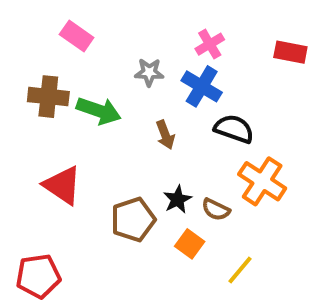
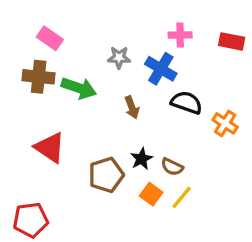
pink rectangle: (77, 36) -> (50, 38), moved
pink cross: (210, 44) -> (180, 35), moved, turned 30
orange cross: (262, 181) -> (225, 123), moved, size x0.7
yellow line: (240, 270) -> (182, 197), moved

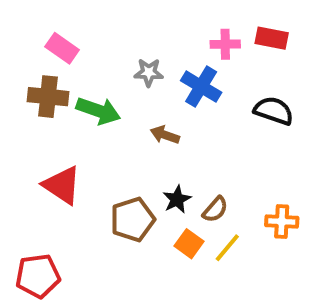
red rectangle: (232, 41) -> (272, 38), moved
black semicircle: (187, 103) -> (274, 111), moved
brown arrow: (132, 107) -> (165, 135), turned 130
orange cross: (225, 123) -> (282, 222), moved, turned -30
brown semicircle: (172, 167) -> (215, 209), turned -75

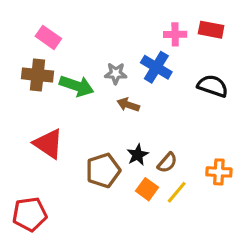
gray star: (149, 72) -> (116, 73), moved

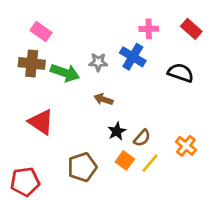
red rectangle: (211, 30) -> (191, 29), moved, turned 30
brown arrow: (128, 105) -> (104, 99), moved
brown pentagon: (103, 170) -> (82, 167), moved
orange cross: (219, 172) -> (186, 146), turned 36

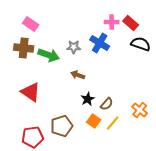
red rectangle: (191, 29) -> (131, 23), moved
black semicircle: (181, 73) -> (141, 44), moved
red pentagon: (25, 182) -> (33, 137), moved

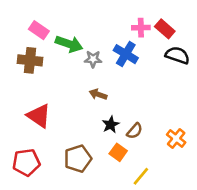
green arrow: (49, 55) -> (69, 44), moved
yellow line: (113, 123) -> (141, 176), moved
red pentagon: (33, 137) -> (26, 162), moved

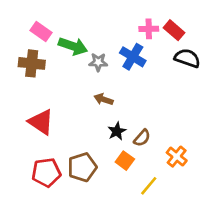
orange cross: (176, 138) -> (177, 157), moved
red pentagon: (26, 162) -> (46, 172), moved

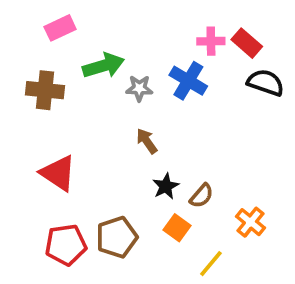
pink rectangle: (41, 32) -> (60, 28), moved, turned -60
green arrow: (73, 46) -> (103, 66), turned -36
brown arrow: (104, 99) -> (147, 141), turned 36

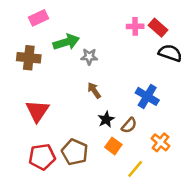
blue cross: (188, 81) -> (147, 96), moved
red triangle: (58, 173) -> (37, 111), turned 30
brown pentagon: (117, 237) -> (75, 152), turned -30

